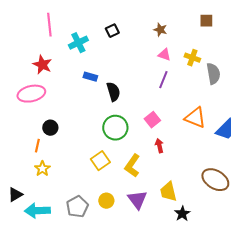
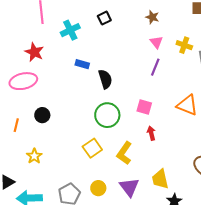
pink triangle: (164, 55) -> (156, 42), turned 32
pink square: (152, 120) -> (144, 107), turned -35
orange line: (37, 146) -> (16, 125), moved

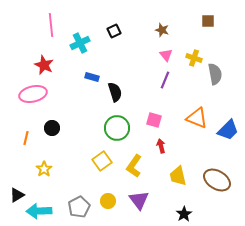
yellow trapezoid: (160, 179) -> (178, 176), moved

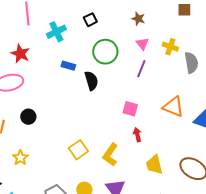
green circle: (117, 128) -> (105, 52), moved

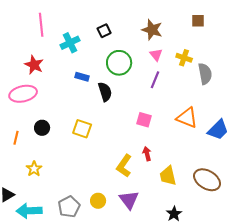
brown star: (138, 19) -> (152, 30), size x1.5
red arrow: (137, 135) -> (147, 154), moved
yellow square: (78, 150) -> (82, 129), moved, turned -36

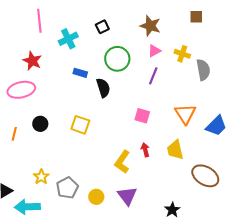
pink triangle: (156, 55) -> (154, 51), turned 40
orange triangle: (187, 118) -> (185, 114), turned 35
yellow star: (34, 169) -> (41, 177), moved
yellow trapezoid: (168, 176) -> (175, 150), moved
gray pentagon: (69, 207) -> (67, 188), moved

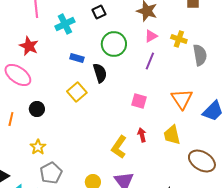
pink ellipse: (21, 90) -> (18, 75), turned 48
yellow square: (80, 125) -> (77, 92), moved, turned 30
yellow star: (41, 177) -> (38, 147), moved
gray pentagon: (67, 188) -> (51, 173), moved

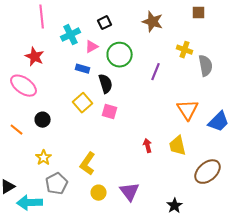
pink triangle: (151, 36) -> (92, 47), moved
pink square: (139, 101) -> (110, 112), moved
orange line: (11, 119) -> (17, 130), turned -64
yellow L-shape: (119, 147) -> (88, 164), moved
brown ellipse: (202, 161) -> (208, 172), turned -72

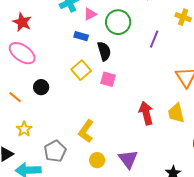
red star: (35, 57) -> (22, 22), moved
red arrow: (148, 146) -> (146, 113), size x1.6
yellow star: (44, 158) -> (24, 129), moved

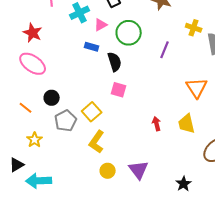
yellow square: (81, 70) -> (92, 112), moved
red arrow: (146, 113) -> (157, 124), size x0.6
gray pentagon: (55, 151) -> (66, 121), moved

